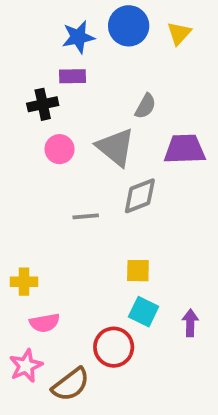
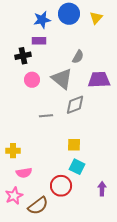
purple arrow: (190, 323) -> (102, 189), moved

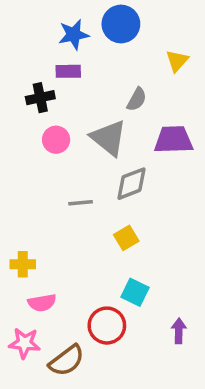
yellow triangle: (96, 18) -> (177, 61), moved
yellow square: (74, 145) -> (126, 238), moved, turned -32
pink star: (14, 196) -> (24, 343), turned 30

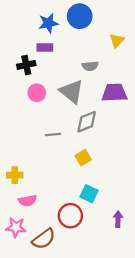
gray semicircle: (137, 99) -> (90, 66), turned 56

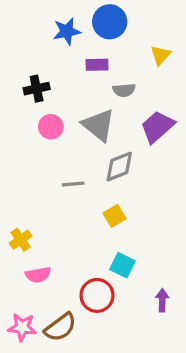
purple rectangle: (45, 48) -> (97, 65), moved
purple trapezoid: (114, 93) -> (157, 127), turned -40
yellow cross: (15, 175) -> (21, 240), turned -35
pink star: (16, 227) -> (22, 327), moved

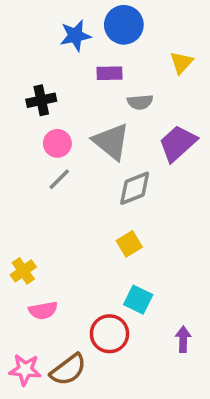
gray line: (73, 184) -> (59, 179), moved, turned -40

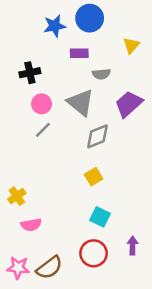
red circle: (109, 334) -> (94, 253), moved

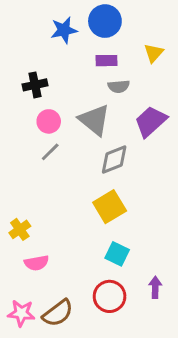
purple rectangle: (79, 53) -> (106, 61), moved
yellow square: (94, 177) -> (110, 207), size x1.5

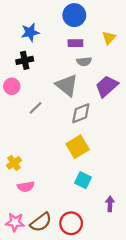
blue star: (64, 30) -> (30, 32), moved
pink circle: (49, 121) -> (12, 86), moved
red circle: (110, 296) -> (71, 223), moved

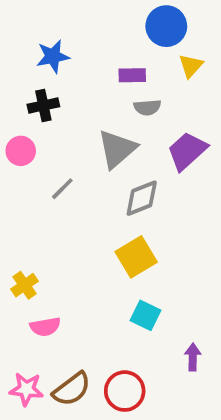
blue circle: (74, 15) -> (166, 26), moved
gray triangle: (67, 85) -> (117, 149), turned 40

